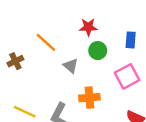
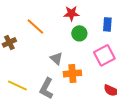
gray triangle: (71, 66) -> (56, 58), moved

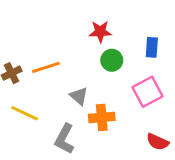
orange line: (35, 26) -> (46, 67), moved, turned -60
yellow line: (17, 85) -> (24, 113), moved

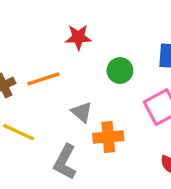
red star: (100, 32) -> (78, 37), moved

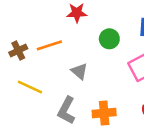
orange cross: (108, 137) -> (104, 113), moved

